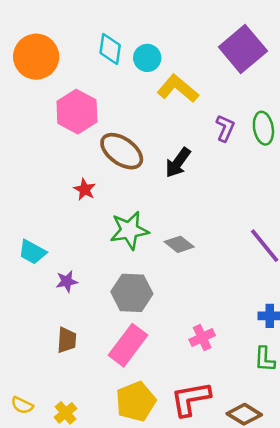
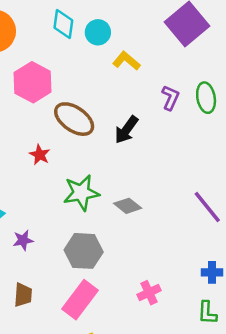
yellow L-shape: (178, 89) -> (126, 61), size x0.7

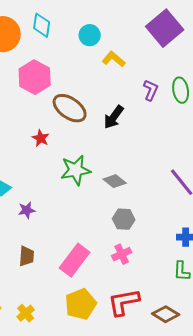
cyan diamond: (63, 24) -> (42, 25), moved
gray hexagon: (84, 251) -> (124, 219), moved, size x0.7
pink cross: (149, 293) -> (122, 254), moved

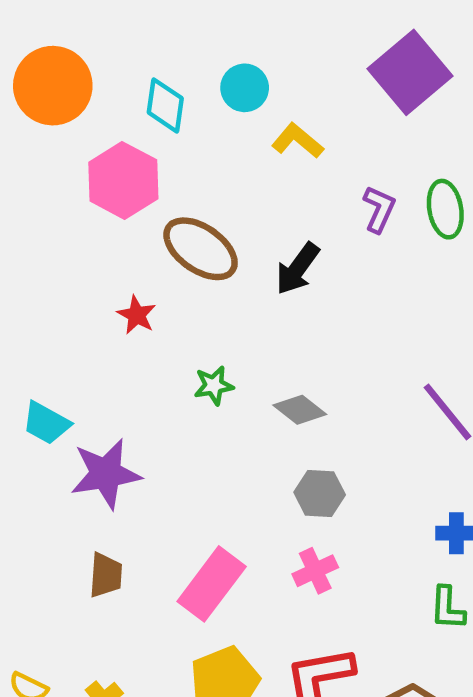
cyan diamond: (42, 25) -> (165, 105), moved
green star: (76, 170) -> (214, 385), size x0.6
purple star: (27, 210) -> (106, 474), size x1.8

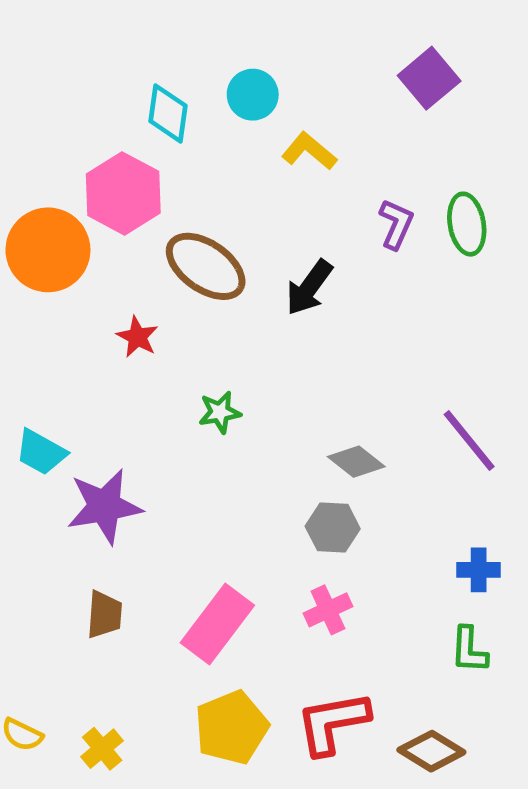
purple square: (410, 72) -> (429, 78), size x0.7
orange circle: (53, 86) -> (48, 250), moved
gray diamond: (300, 410) -> (356, 462), moved

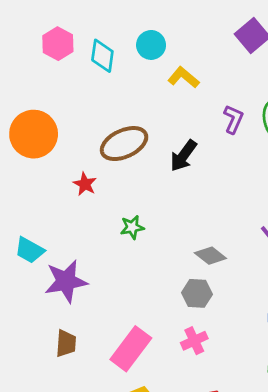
pink hexagon: (123, 193) -> (58, 44), moved, size x0.7
brown ellipse: (206, 266) -> (124, 144), turned -60

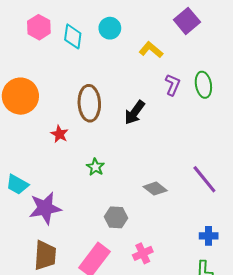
yellow L-shape: (183, 77) -> (151, 50), moved
brown ellipse: (124, 144) -> (89, 103), turned -68
green star: (132, 227) -> (95, 167), turned -30
gray hexagon: (197, 293) -> (116, 217), moved
brown trapezoid: (66, 343) -> (45, 255), size x1.4

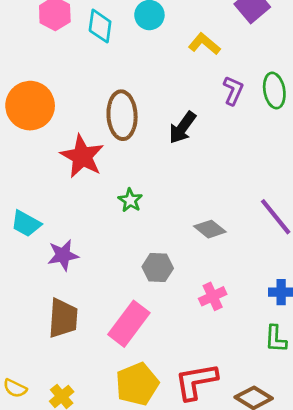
red star: (59, 134) -> (82, 156), size x1.8
purple star: (45, 208) -> (63, 255), size x0.7
pink cross: (143, 253) -> (213, 296), moved

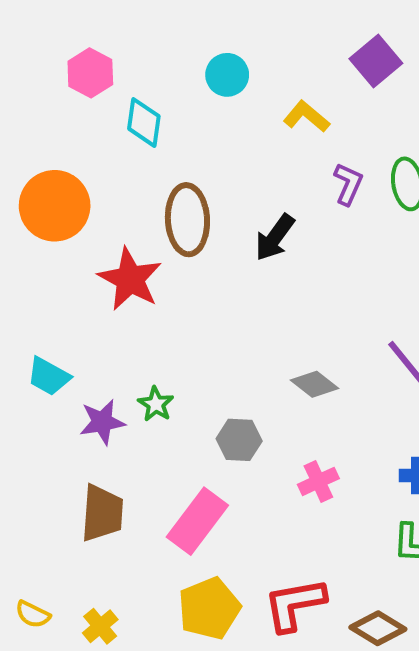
cyan diamond: (100, 26) -> (144, 122), moved
green star: (130, 200) -> (156, 404), moved

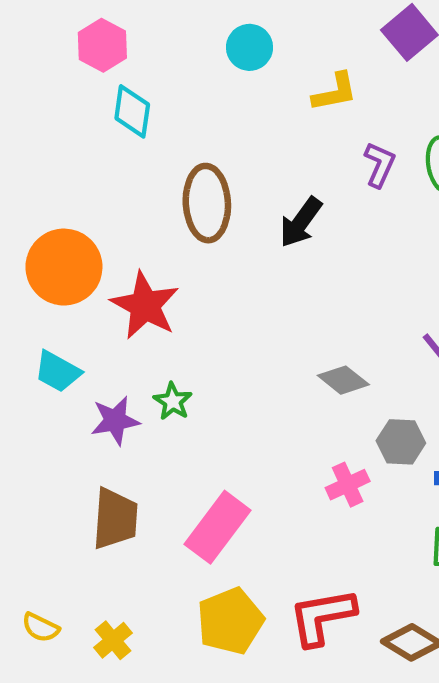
yellow L-shape: (306, 117) -> (335, 92), turned 129
cyan diamond: (144, 122) -> (132, 111), moved
orange circle: (55, 206) -> (64, 267), moved
red star: (130, 279) -> (145, 305), moved
gray hexagon: (239, 440) -> (401, 442), moved

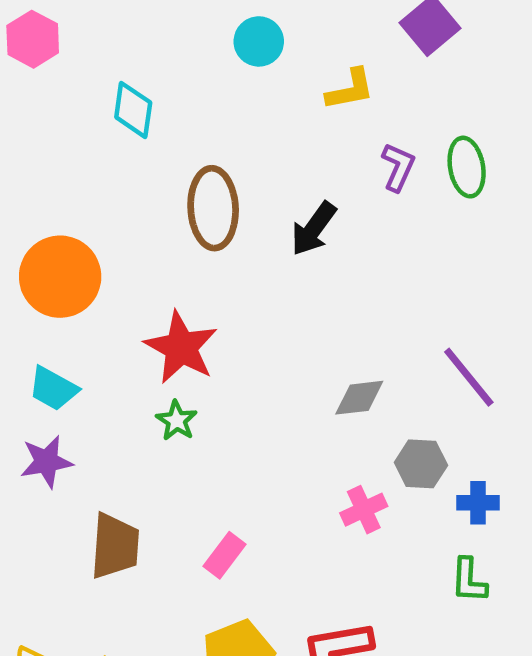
pink hexagon: (102, 45) -> (33, 39), moved
red star: (145, 305) -> (181, 347), moved
gray diamond: (343, 380) -> (359, 398), turned -45
purple star: (115, 421) -> (46, 462), moved
pink rectangle: (218, 527) -> (225, 555), size x0.6

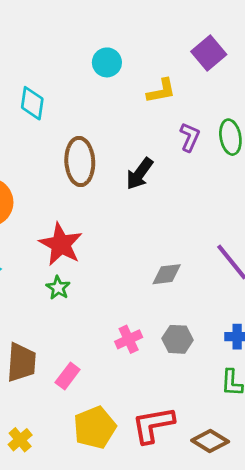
gray hexagon: (421, 464) -> (177, 339), moved
pink cross: (364, 510) -> (129, 339), moved
pink rectangle: (225, 555) -> (68, 376), moved

